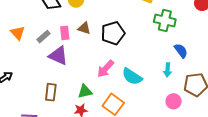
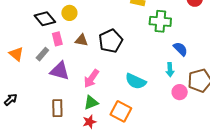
pink rectangle: (65, 33) -> (57, 39), moved
pink arrow: (106, 69) -> (91, 79), moved
pink circle: (174, 101) -> (180, 92), moved

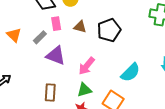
cyan semicircle: (136, 81) -> (130, 72), turned -75

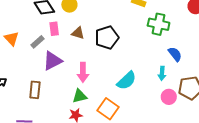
purple triangle: (56, 56) -> (52, 61), turned -50
pink arrow: (87, 66) -> (83, 72), turned -42
brown rectangle: (50, 92) -> (35, 90), moved

